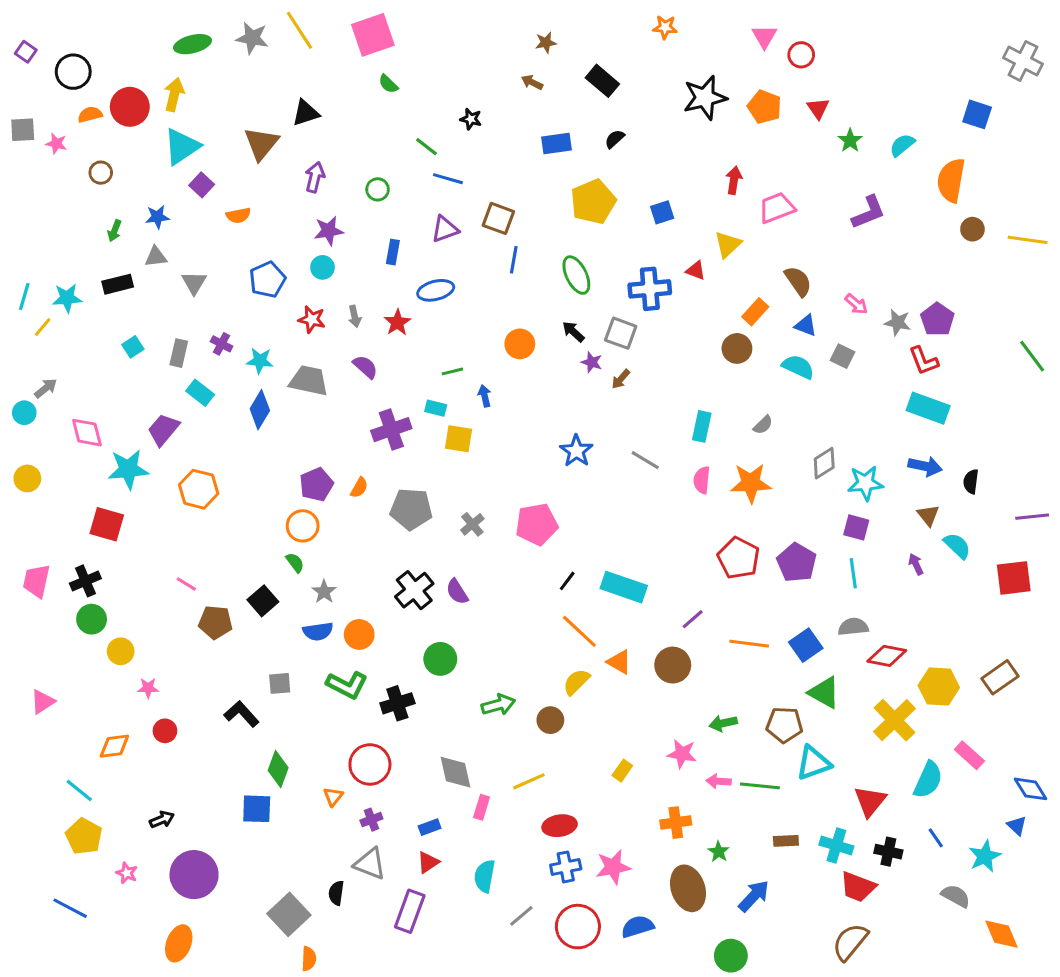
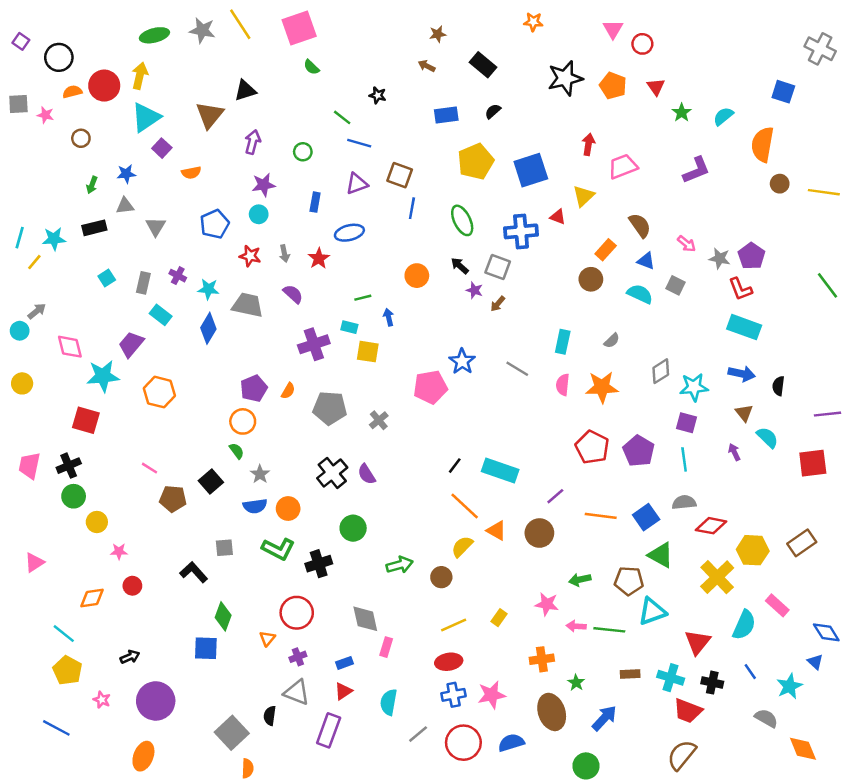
blue square: (662, 212) -> (531, 170), size x1.8
pink pentagon: (537, 524) -> (430, 387), moved
yellow line: (529, 781) -> (454, 625), moved

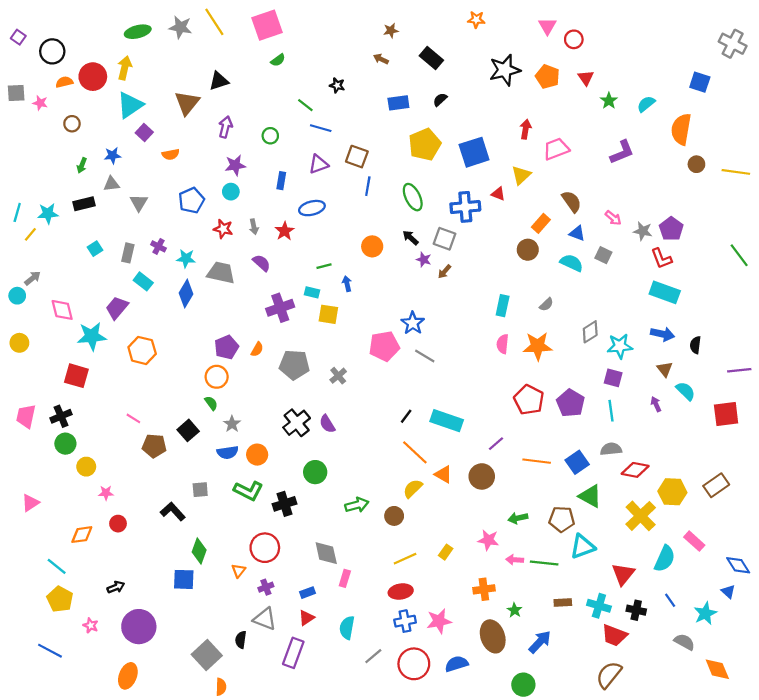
green semicircle: (311, 67) -> (278, 60), turned -80
gray line: (517, 369) -> (425, 356), moved

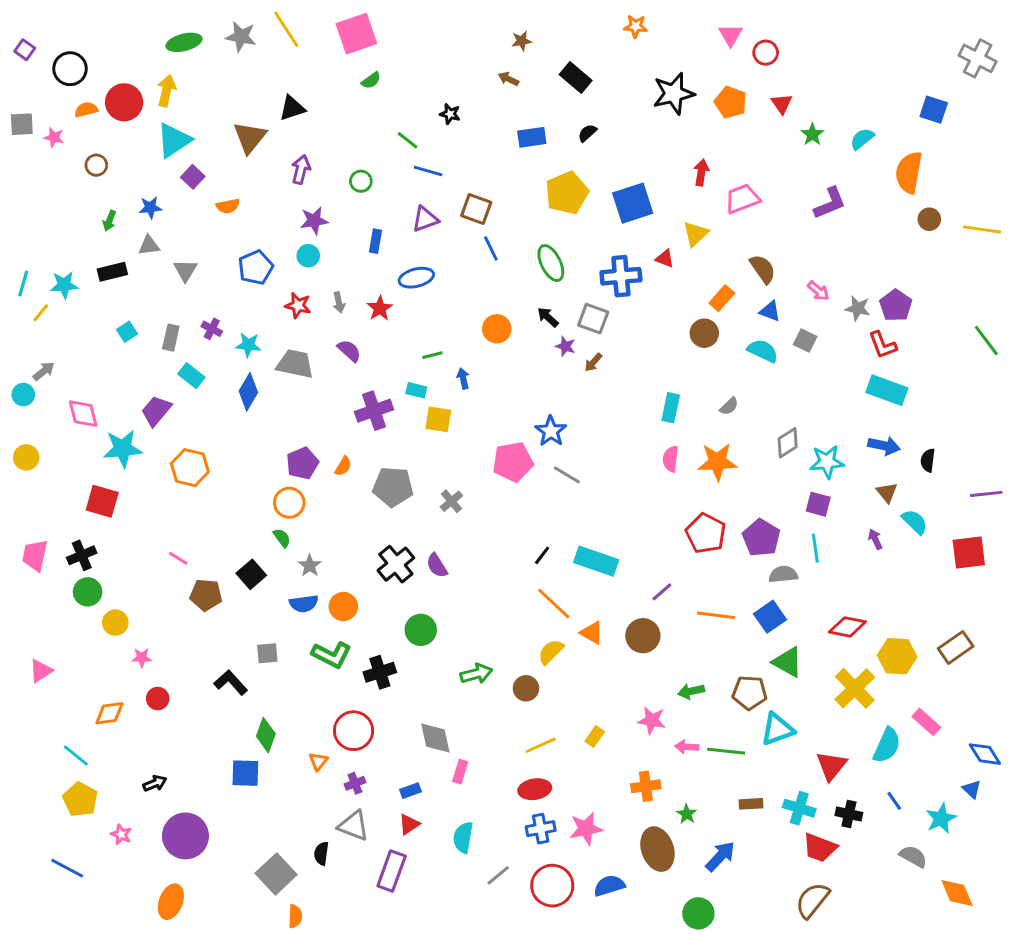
blue line: (368, 186) -> (491, 248), turned -36
gray semicircle: (611, 449) -> (783, 574), moved

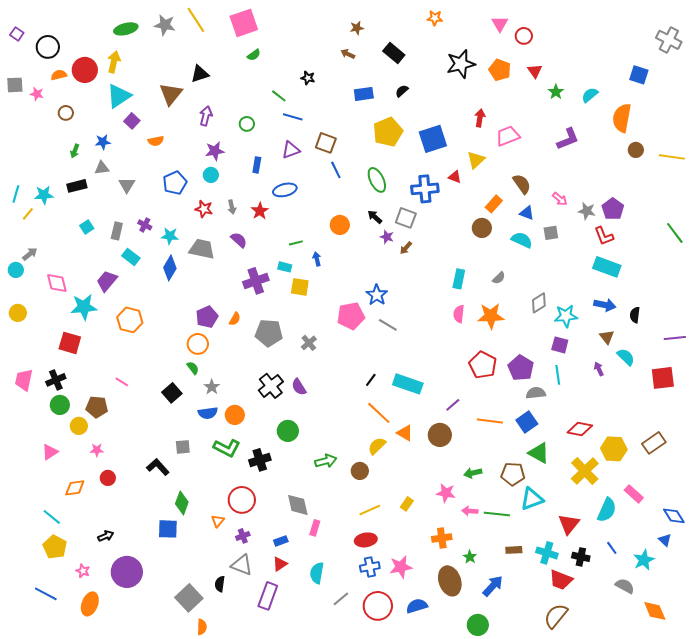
gray square: (805, 341) -> (551, 233), turned -35
brown pentagon: (206, 595) -> (97, 407), moved
pink triangle: (41, 671) -> (50, 452), moved
orange ellipse: (171, 902) -> (90, 604), moved

